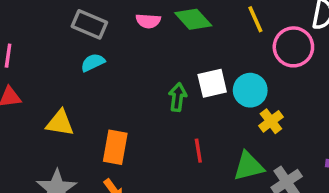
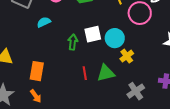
cyan semicircle: (93, 62) -> (44, 22), moved
green triangle: (248, 166) -> (106, 73), moved

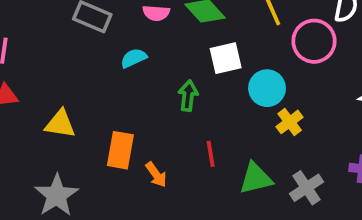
white square: (93, 34) -> (226, 58), moved
green triangle: (106, 73) -> (256, 178), moved
orange arrow: (36, 96) -> (156, 175), moved

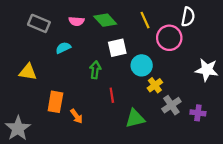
yellow triangle: (60, 124) -> (28, 72), moved
red line: (211, 154) -> (112, 95), moved
gray cross: (306, 188) -> (171, 105), moved

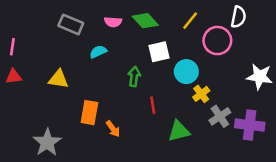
yellow line: (145, 20) -> (190, 21), turned 63
purple cross: (198, 113) -> (250, 125), size x1.6

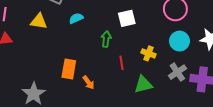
cyan circle: (186, 72) -> (180, 41), moved
yellow triangle: (58, 79) -> (39, 21), moved
yellow cross: (201, 94) -> (148, 53), moved, turned -32

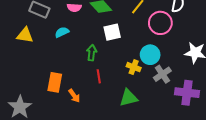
cyan circle: (180, 41) -> (150, 55), moved
red line: (122, 63) -> (99, 76), moved
gray cross: (177, 72) -> (162, 74), moved

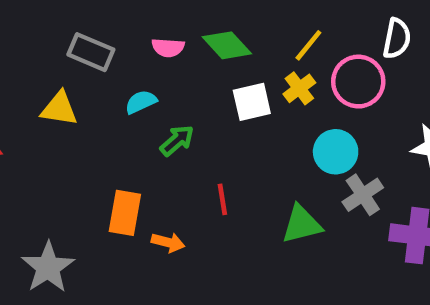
green arrow: (92, 53) -> (177, 140), moved, turned 42
yellow cross: (134, 67) -> (299, 88), moved, turned 32
orange arrow: (74, 96) -> (168, 242), turned -40
green triangle: (129, 98) -> (302, 224), moved

